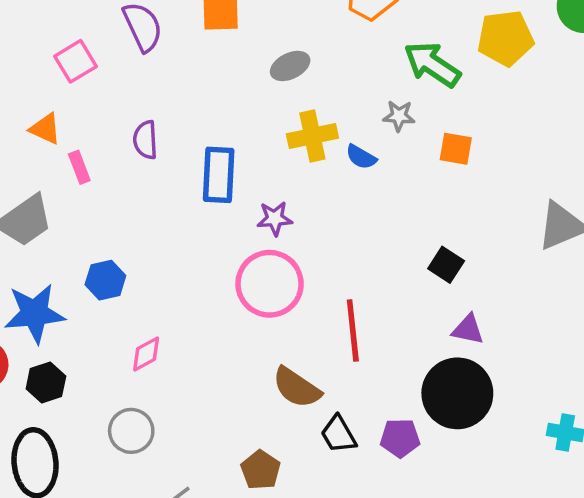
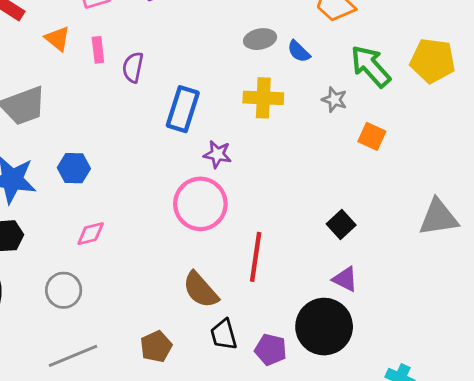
blue semicircle: (361, 157) -> (299, 51), moved
pink rectangle: (79, 167) -> (98, 50), moved

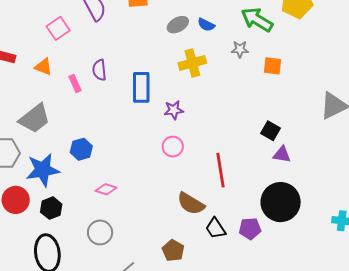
pink rectangle: (98, 50) -> (75, 84), moved
pink circle: (200, 204) -> (173, 147), size x0.6
pink diamond: (91, 234) -> (106, 189), turned 50
purple triangle: (345, 279) -> (282, 154), moved

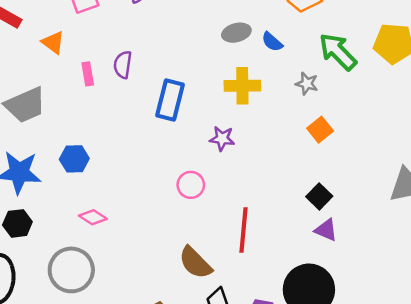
orange square: (273, 66) -> (320, 130), moved, turned 30
purple star: (174, 110) -> (222, 139), moved
gray circle: (100, 232) -> (71, 270), size x1.4

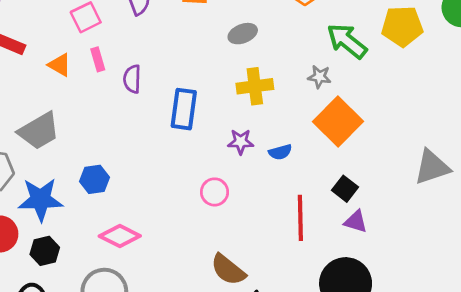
blue semicircle: (272, 42) -> (280, 152), moved, turned -50
pink rectangle: (88, 74) -> (98, 59), moved
orange square: (320, 130) -> (338, 121), size x1.8
pink diamond: (93, 217) -> (120, 236), size x1.4
red line: (243, 230) -> (300, 218), moved

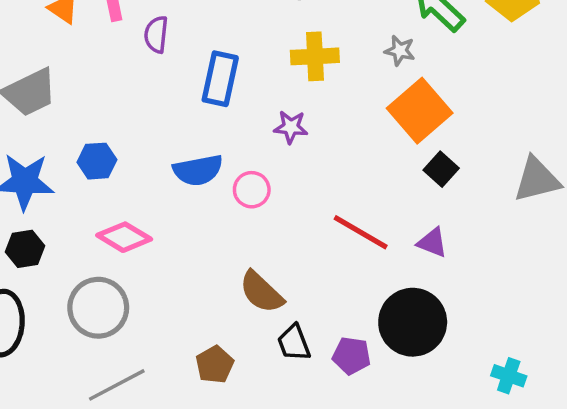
blue semicircle: (280, 152) -> (198, 170), moved, size x1.6
black square: (345, 189) -> (441, 169), moved
red line: (300, 218) -> (361, 232), turned -63

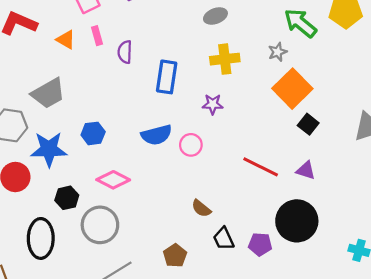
gray star: (400, 51) -> (278, 52), turned -30
black hexagon: (25, 249) -> (67, 198), moved
brown semicircle: (261, 292) -> (201, 208), size x0.7

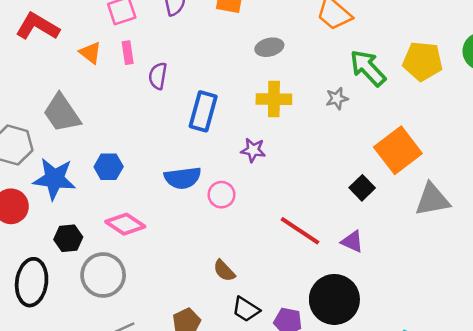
orange square: (292, 89) -> (398, 150), moved
gray trapezoid: (48, 93) -> (62, 113), turned 78
black trapezoid: (224, 239) -> (246, 309), turned -40

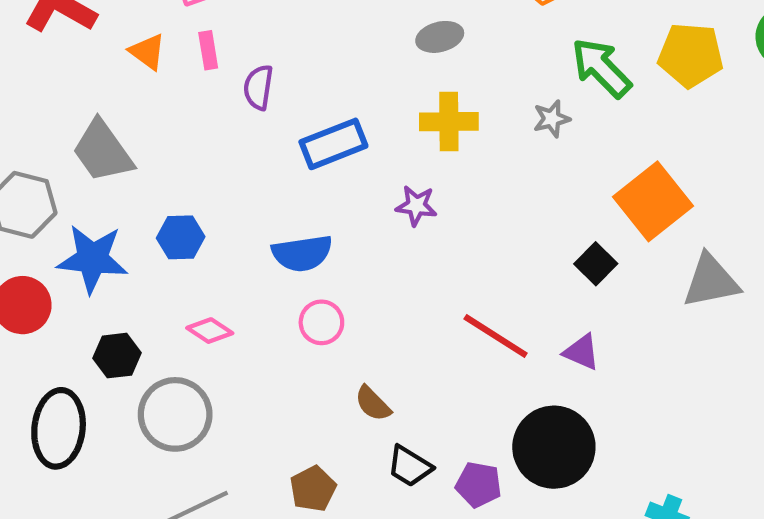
blue rectangle: (203, 111) -> (333, 144), turned 54
pink circle: (221, 195) -> (321, 322), moved
pink diamond: (125, 224) -> (210, 331), size x0.7

